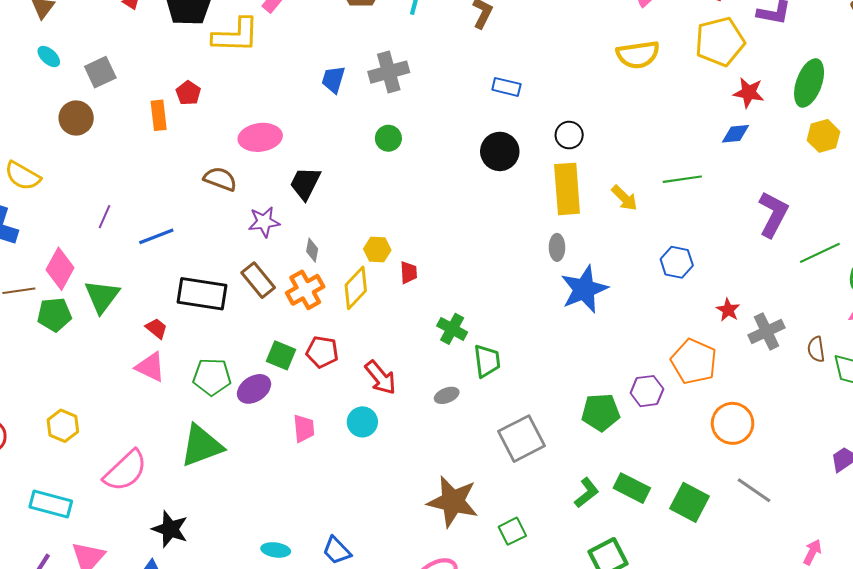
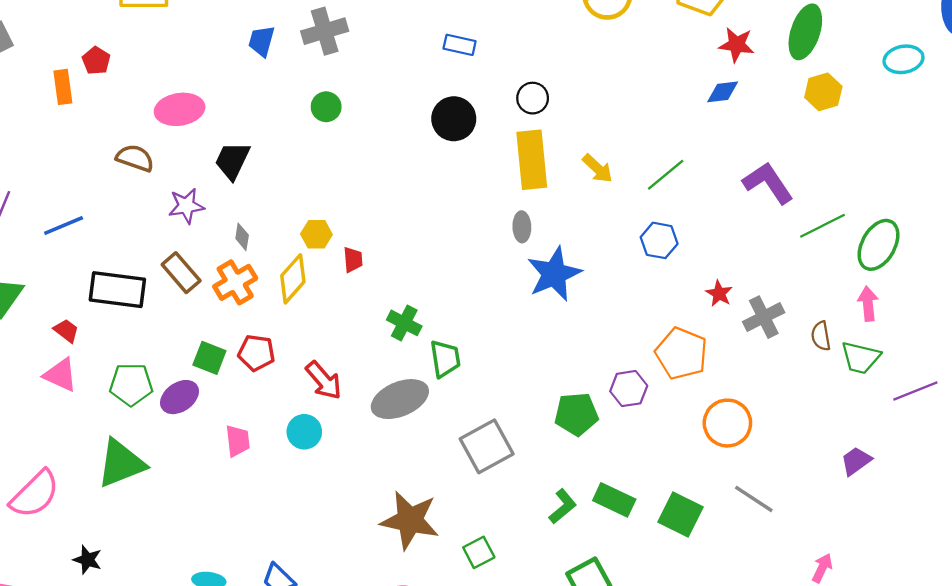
green line: (682, 179) -> (666, 175), moved, turned -30
purple L-shape: (773, 214) -> (768, 183), turned -60
gray ellipse: (447, 395) -> (400, 399), size x2.0
black star: (170, 529) -> (88, 560), size x0.7

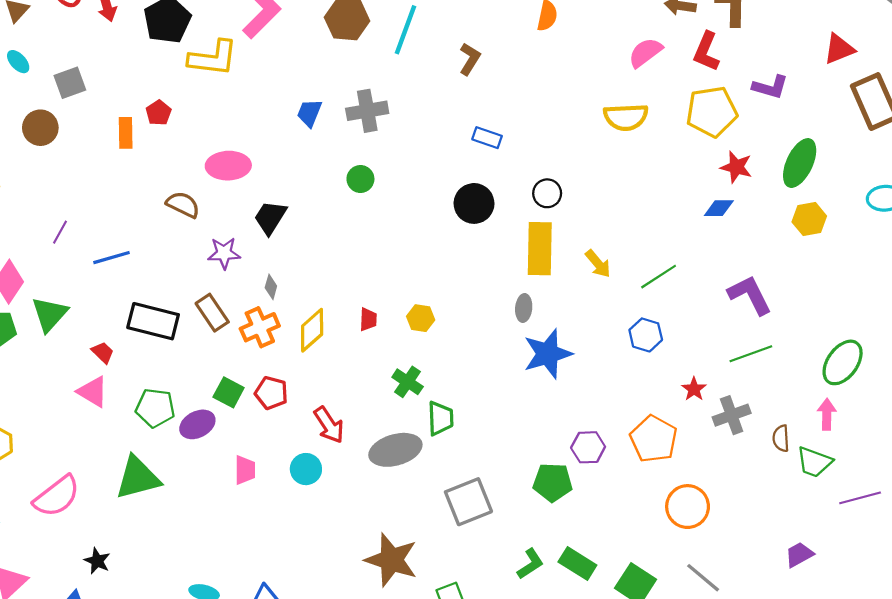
green line: (822, 226) -> (751, 354), moved
yellow hexagon: (316, 234) -> (421, 318), moved
purple hexagon: (629, 389) -> (588, 447), moved

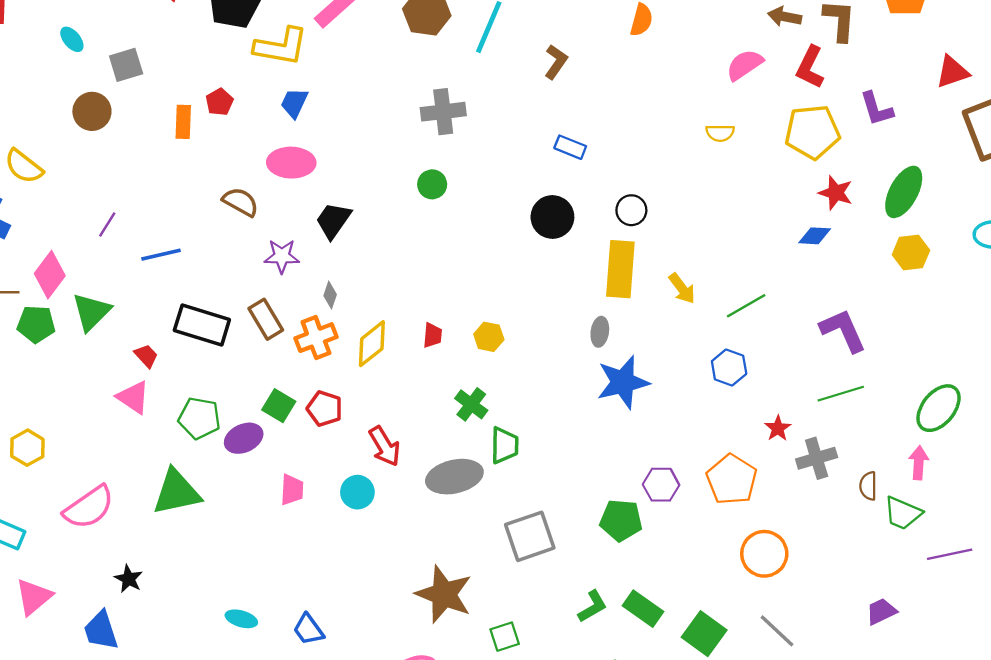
purple L-shape: (770, 87) -> (877, 109), turned 54
blue trapezoid: (309, 113) -> (294, 103), moved
yellow semicircle: (626, 117) -> (720, 133), size x0.6

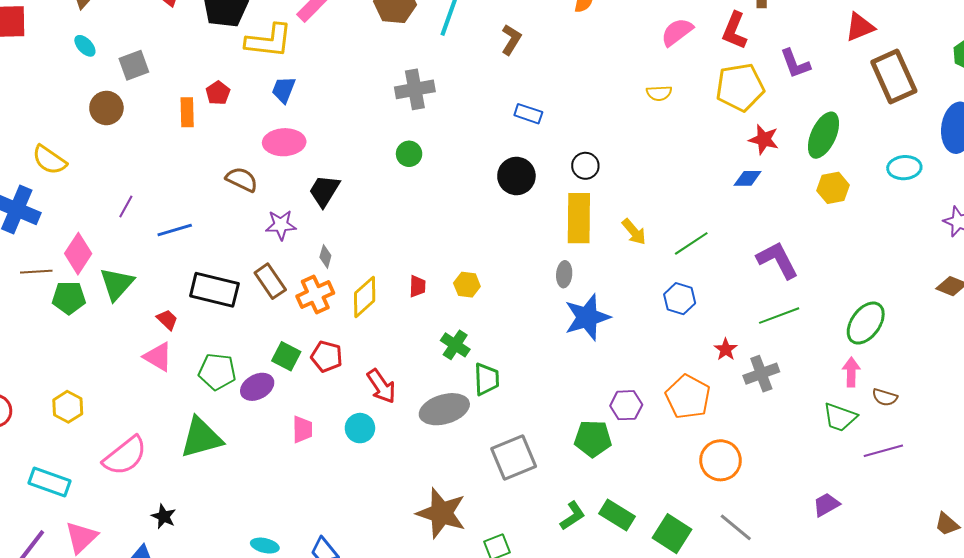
brown semicircle: (868, 486) -> (885, 397), moved, turned -70

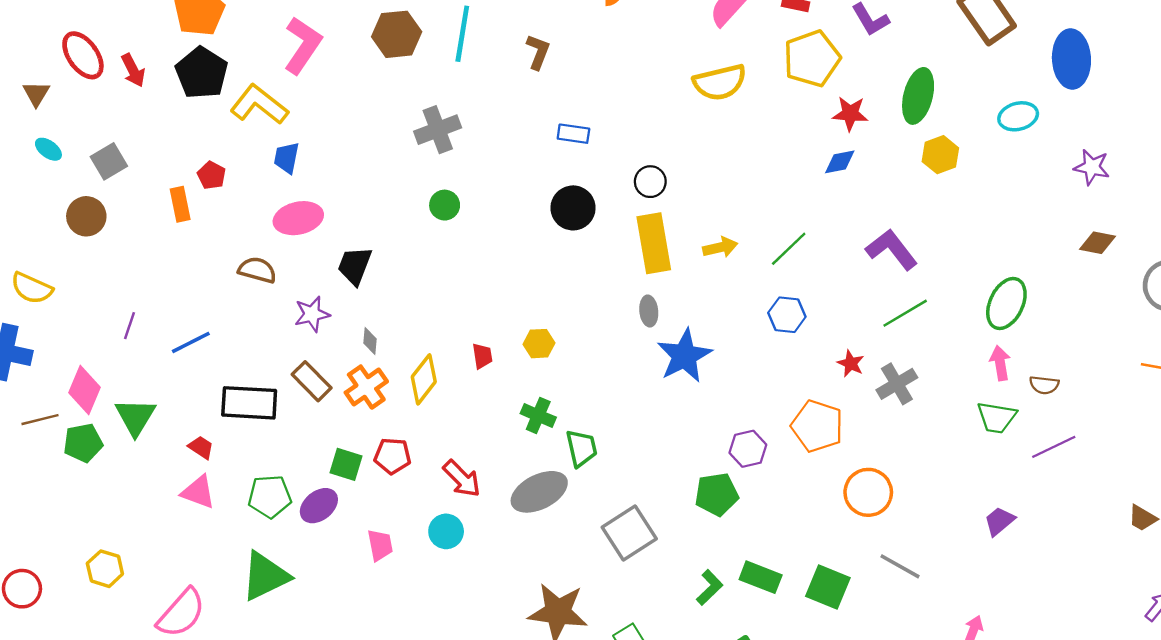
yellow L-shape: (269, 41) -> (259, 105), turned -138
yellow semicircle: (659, 93) -> (720, 82), size x1.8
yellow arrow: (634, 232) -> (720, 247), turned -52

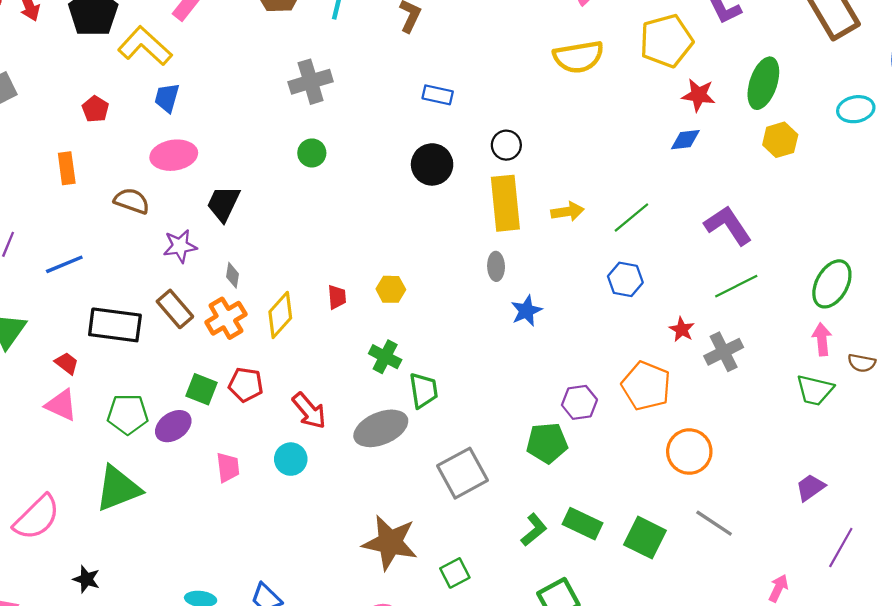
orange rectangle: (180, 204) -> (67, 168), moved
blue star: (684, 356) -> (526, 311), size x0.6
purple line: (1054, 447) -> (841, 547), moved, turned -39

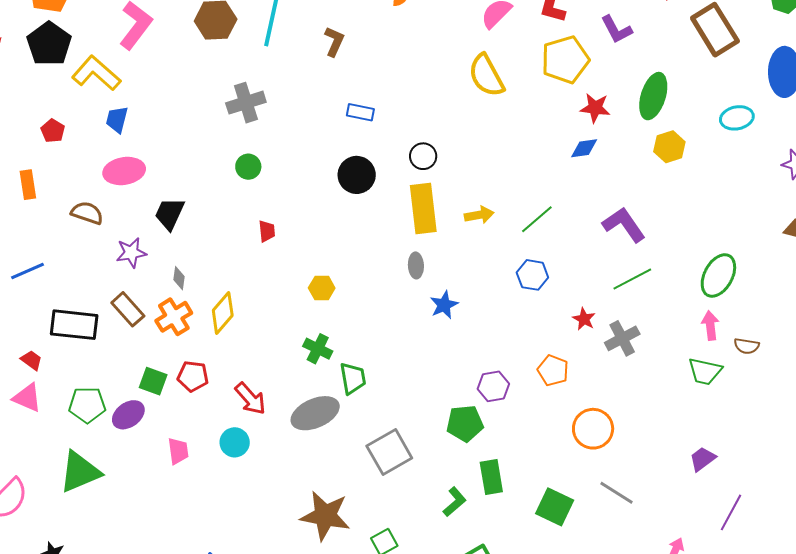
yellow semicircle: (578, 57) -> (486, 76), turned 72
red trapezoid: (337, 297) -> (267, 231), moved
orange pentagon: (646, 386) -> (553, 370), size x0.7
green rectangle: (583, 524) -> (491, 477), moved, turned 56

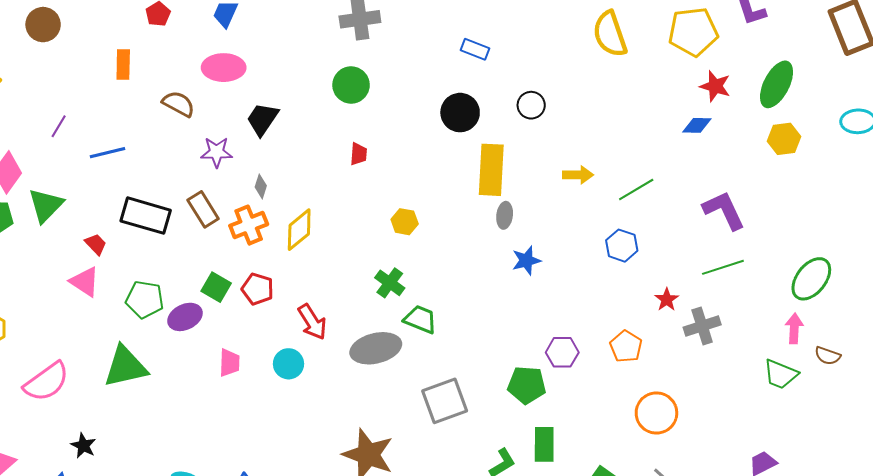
green circle: (248, 167) -> (351, 85), size x1.4
yellow rectangle: (423, 208) -> (491, 170), moved
green trapezoid: (353, 378) -> (420, 319), turned -68

